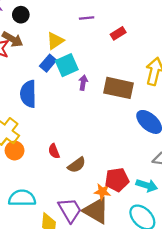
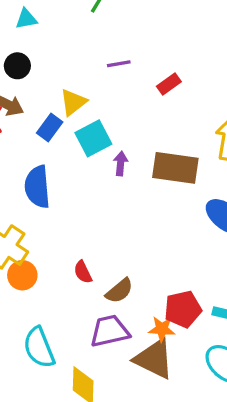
blue rectangle: (48, 63) -> (50, 127), moved
cyan semicircle: (22, 198) -> (39, 347), turned -108
purple trapezoid: (70, 210) -> (110, 331), moved, turned -68

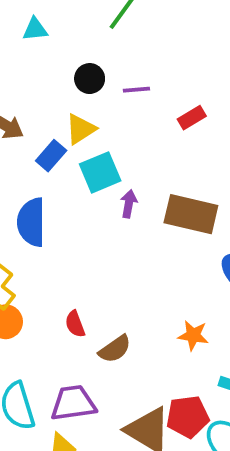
black circle: (17, 66) -> (90, 79), moved
red pentagon: (183, 309) -> (188, 417), moved
orange star: (162, 329) -> (193, 335), moved
purple trapezoid: (110, 331) -> (73, 403), moved

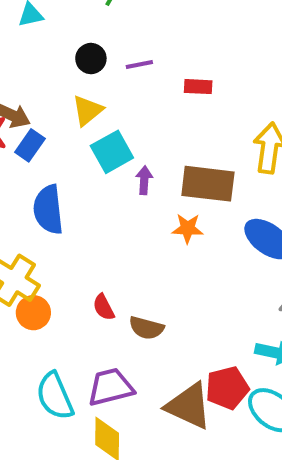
red rectangle: (192, 118) -> (198, 87), turned 40
blue rectangle: (51, 156) -> (30, 145), moved
orange star: (193, 335) -> (188, 228), moved
brown semicircle: (115, 349) -> (146, 328), turned 56

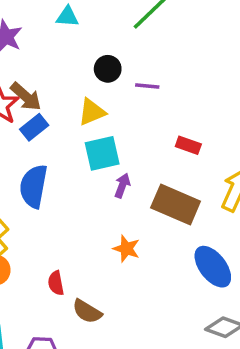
red rectangle: (198, 87) -> (188, 145), moved
orange star: (188, 228) -> (126, 249), moved

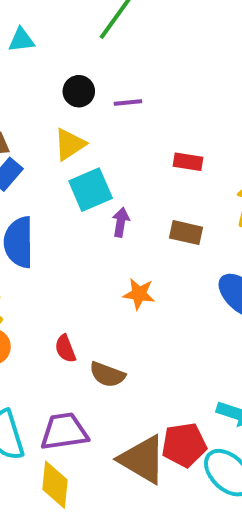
brown rectangle: (176, 204) -> (186, 233), size x0.6

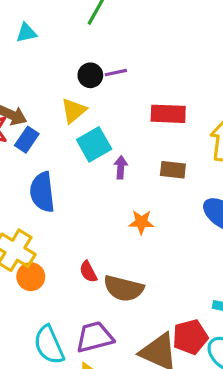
black circle: (79, 91) -> (90, 75), moved
red rectangle: (188, 162) -> (168, 114), size x1.5
brown semicircle: (107, 375) -> (124, 288), size x1.4

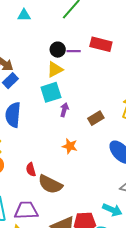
yellow triangle: (74, 111) -> (55, 69), moved
red rectangle: (168, 114) -> (101, 44), moved
brown rectangle: (173, 170) -> (96, 118), turned -49

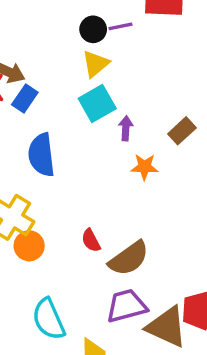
orange star: (70, 146) -> (145, 167), moved
brown semicircle: (50, 184) -> (129, 258), turned -50
purple trapezoid: (26, 210) -> (126, 306), moved

